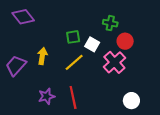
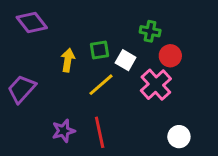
yellow arrow: (42, 56) -> (68, 60), moved

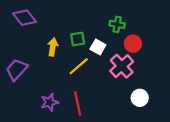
white circle: (179, 137) -> (140, 98), moved

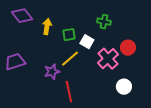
red circle: (133, 44) -> (128, 48), moved
yellow arrow: (53, 47) -> (47, 27), moved
purple trapezoid: (17, 70) -> (15, 62), turned 30
purple star: (49, 102) -> (52, 72), moved

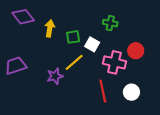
pink cross: (108, 59) -> (114, 62), turned -35
red line: (69, 92) -> (103, 91), moved

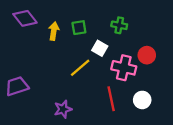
green square: (73, 37) -> (79, 28), moved
purple trapezoid: (16, 66) -> (17, 86), moved
purple star: (55, 76) -> (63, 109), moved

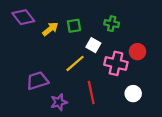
yellow arrow: (54, 31) -> (50, 29), turned 42
purple trapezoid: (17, 86) -> (37, 81), moved
red line: (111, 99) -> (91, 93), moved

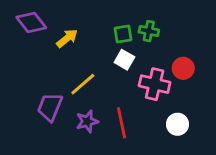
green square: (74, 26) -> (123, 34), moved
yellow line: (75, 63) -> (83, 84), moved
purple trapezoid: (37, 81) -> (50, 107), turned -50
purple star: (59, 102) -> (87, 121), moved

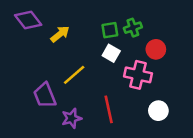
green cross: (149, 31) -> (133, 28), turned -30
red circle: (183, 68) -> (156, 49), moved
purple trapezoid: (50, 107) -> (45, 95), turned -44
purple star: (87, 121) -> (72, 118), moved

